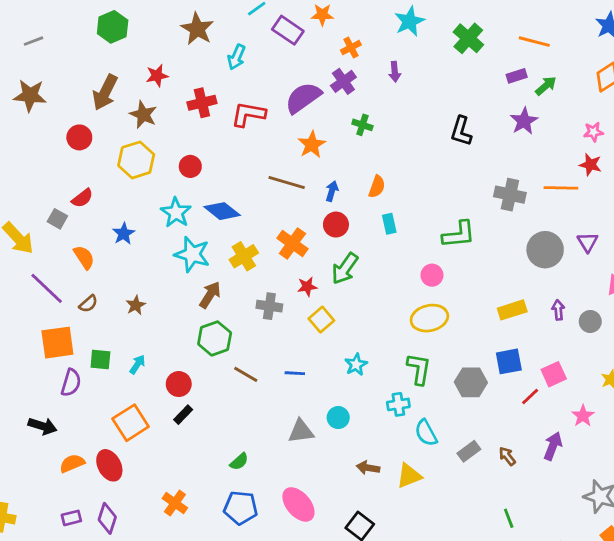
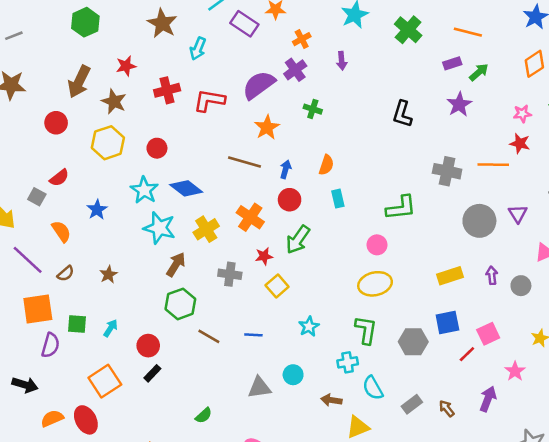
brown arrow: (368, 468) -> (331, 400), moved

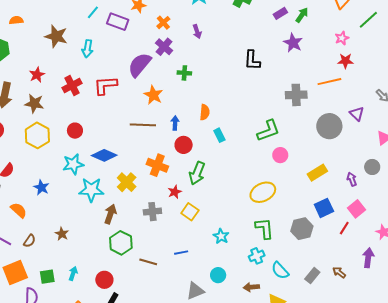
cyan star: (144, 190) -> (73, 164), turned -30
pink circle: (377, 245) -> (280, 155), moved
purple arrow: (492, 275) -> (352, 179), moved

